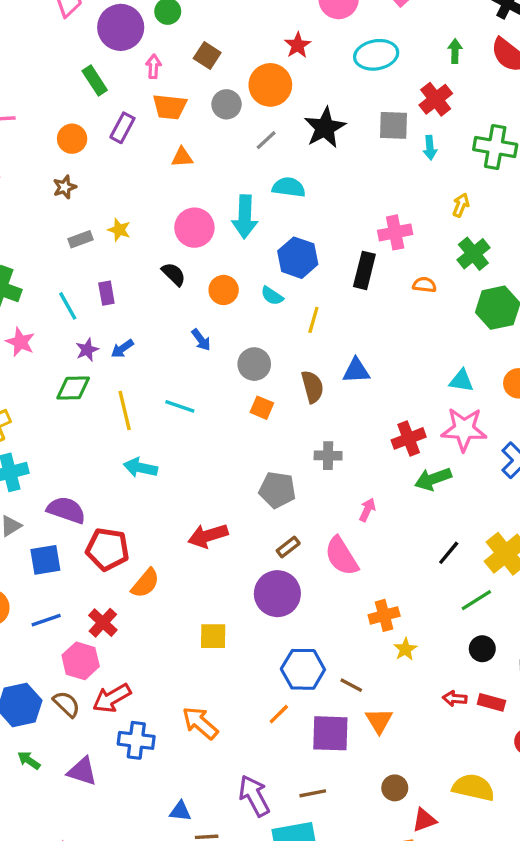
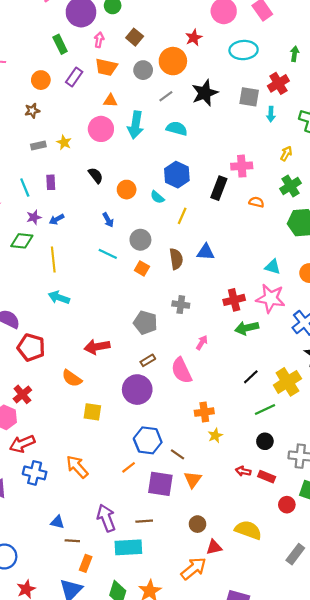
cyan arrow: (245, 217) -> (136, 125), moved
pink circle: (194, 228) -> (101, 129), moved
cyan line: (180, 406) -> (108, 254), moved
orange semicircle: (145, 583) -> (72, 378), moved, turned 78

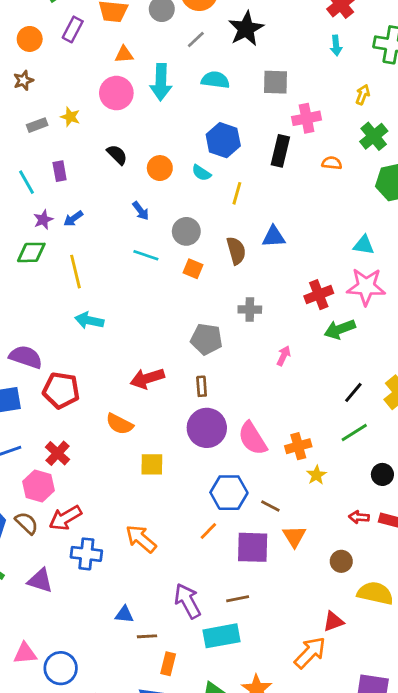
gray square: (249, 97) -> (275, 82), moved
brown rectangle: (148, 360) -> (202, 386), moved, turned -56
pink semicircle: (182, 370) -> (253, 438), moved
green line: (265, 409) -> (354, 433), moved
brown circle: (197, 524) -> (341, 561), moved

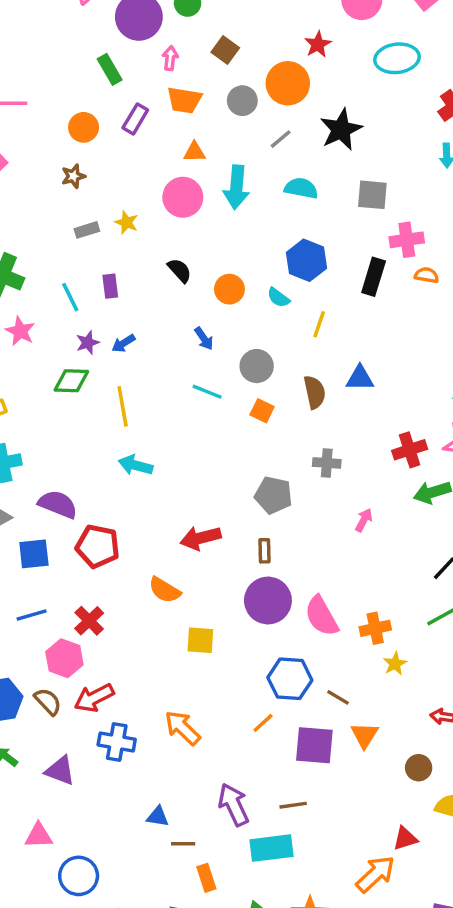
orange semicircle: (332, 163) -> (427, 275), moved
pink triangle: (25, 653) -> (39, 836), moved
orange rectangle: (168, 664) -> (206, 878), turned -35

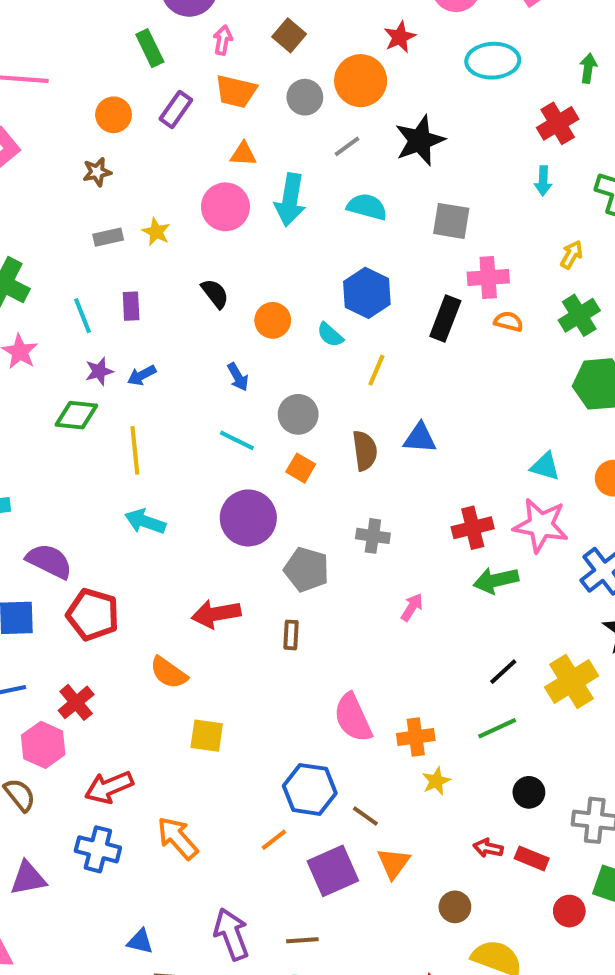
purple circle: (268, 601) -> (248, 518), moved
red arrow: (94, 698) -> (109, 787), moved
purple square: (314, 745) -> (333, 871), turned -33
purple triangle: (60, 771) -> (28, 878), turned -36

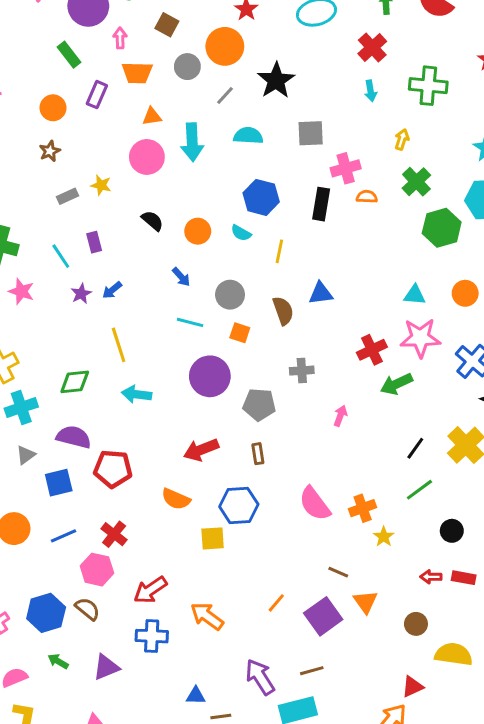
green diamond: (76, 415) -> (75, 382), moved
blue hexagon: (310, 789) -> (239, 506), moved

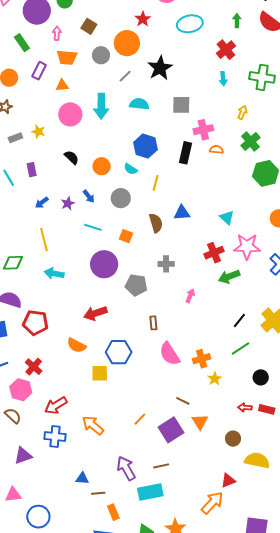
orange triangle: (152, 116) -> (62, 85), moved
purple star: (81, 294) -> (68, 203), moved
gray circle: (230, 295) -> (121, 198), moved
cyan triangle: (415, 295) -> (227, 218), moved, turned 35
brown rectangle: (258, 454) -> (153, 323), moved

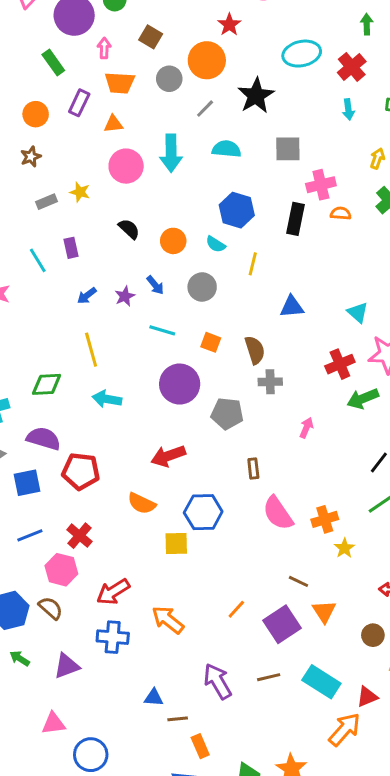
cyan ellipse: (190, 24) -> (302, 54), moved
brown semicircle: (156, 223) -> (255, 350), moved
cyan rectangle: (150, 492) -> (321, 682), moved, turned 45

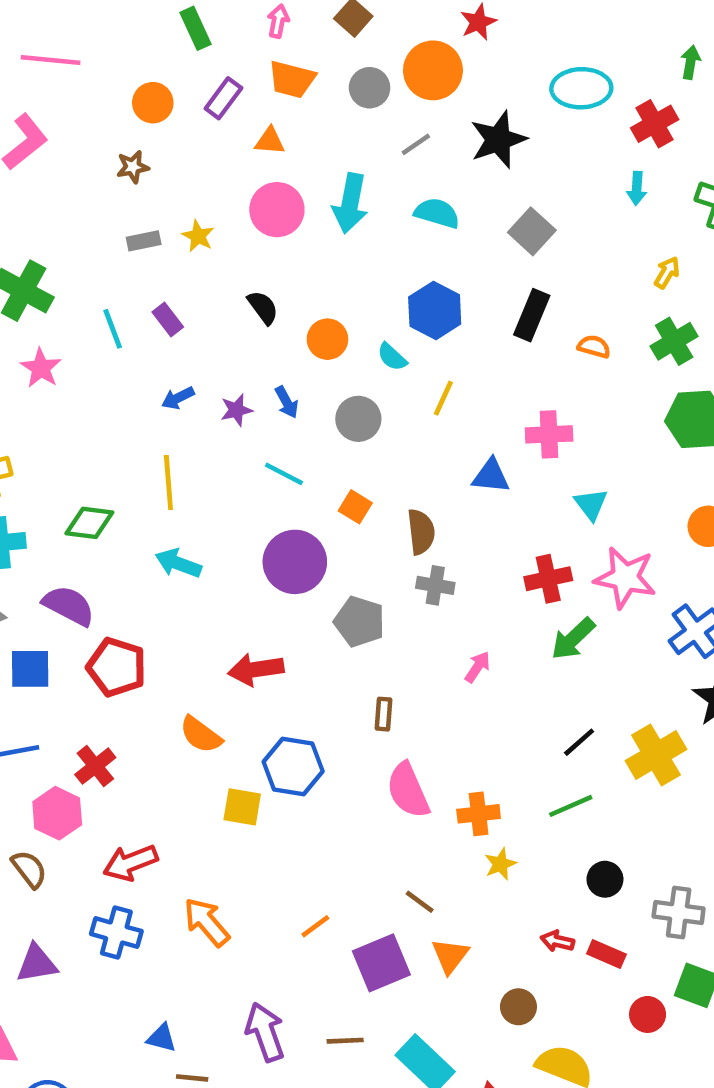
gray square: (288, 149) -> (532, 231), turned 32
pink cross: (321, 185) -> (549, 434), moved
black rectangle: (295, 219) -> (532, 315), moved
purple rectangle: (71, 248) -> (168, 319), turned -36
green arrow: (363, 399) -> (573, 639), turned -32

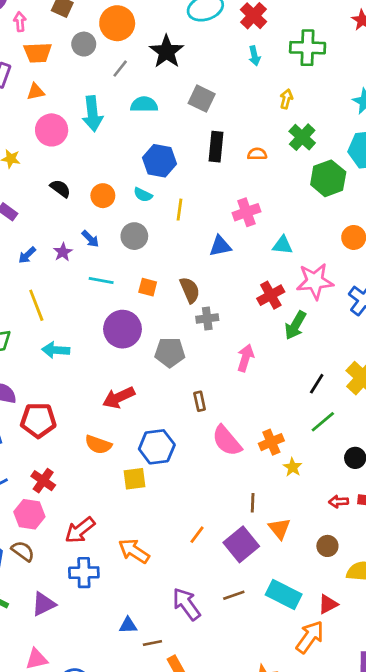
cyan triangle: (591, 504) -> (283, 245), turned -30
pink arrow: (478, 667) -> (245, 358), size x1.4
brown line: (420, 902) -> (253, 503), turned 72

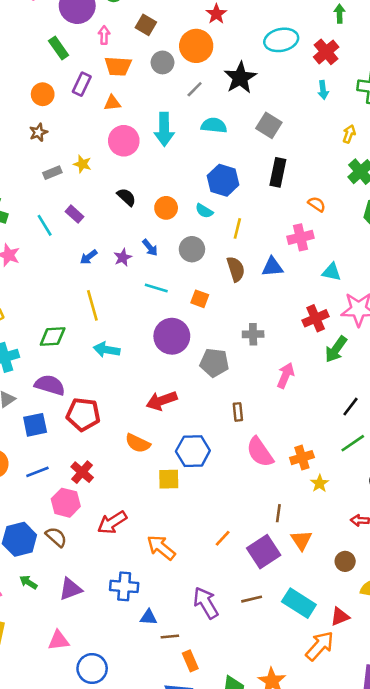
orange semicircle: (257, 154) -> (317, 204), moved, turned 30
brown semicircle: (190, 290) -> (236, 269), moved
blue cross: (84, 573) -> (124, 586), moved

